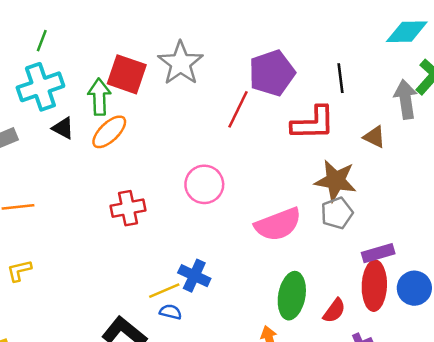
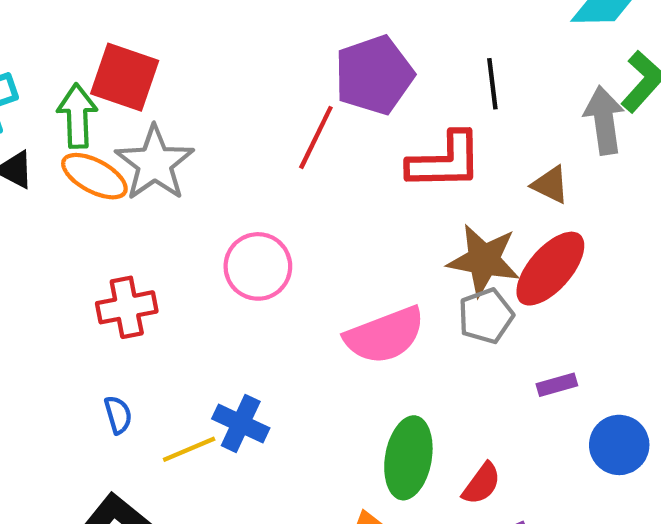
gray star: (181, 63) -> (155, 163), moved
orange ellipse: (109, 132) -> (94, 176), turned 72
purple rectangle: (378, 253) -> (557, 385), size x0.7
red ellipse: (374, 286) -> (550, 269), moved, turned 39
blue semicircle: (171, 312) -> (118, 415), moved, turned 60

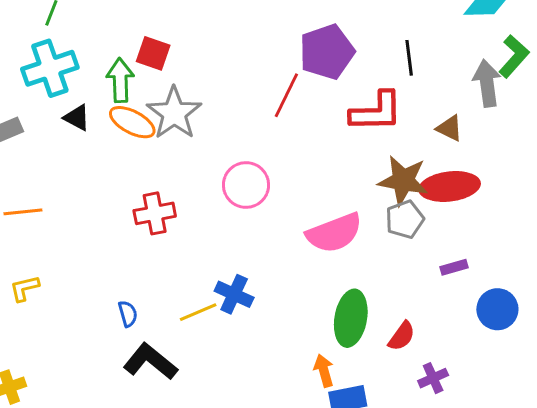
red square: (125, 77) -> (153, 53), size x0.7
red ellipse: (550, 269) -> (450, 186), turned 42
blue semicircle: (118, 415) -> (128, 314), moved

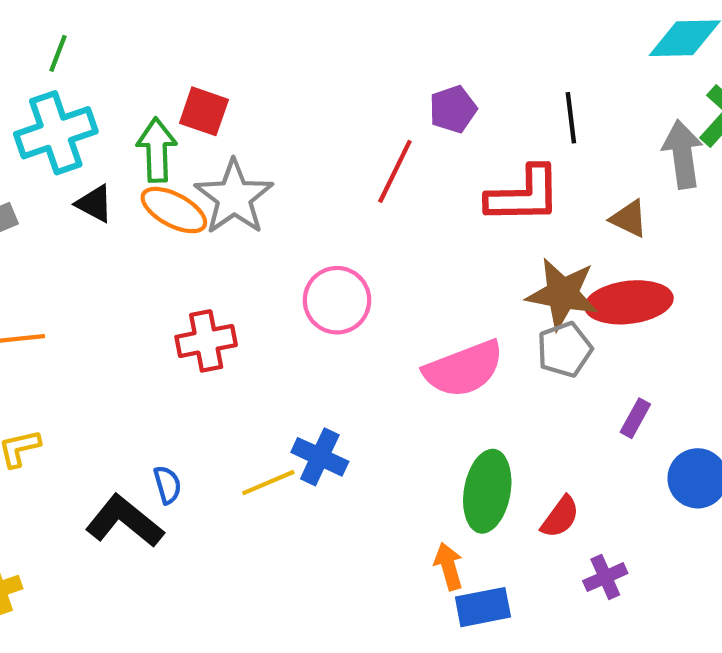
purple pentagon: (327, 52) -> (453, 109), size x0.6
purple rectangle: (454, 267) -> (635, 418), turned -45
black L-shape: (150, 362) -> (125, 521), moved

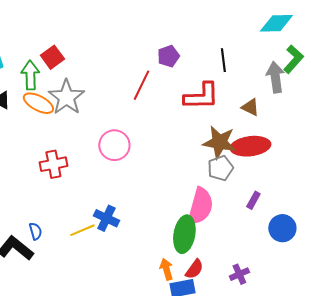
red square: (204, 111) -> (52, 57), turned 35
pink semicircle: (464, 369) -> (200, 206), moved, turned -54
red semicircle: (560, 517) -> (194, 269), moved

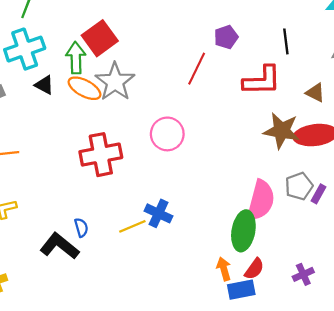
red square: (52, 57) -> (100, 38), size x1.4
red cross: (53, 164) -> (101, 155), size x1.4
gray pentagon: (220, 168) -> (299, 186), moved

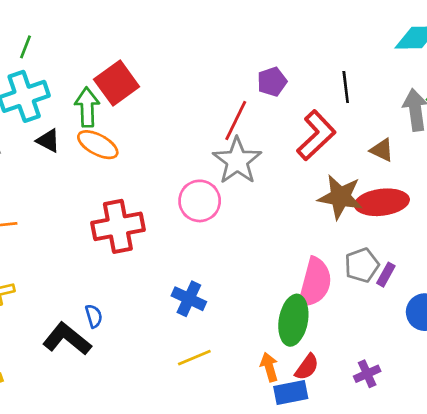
red L-shape: (262, 81) -> (316, 135), turned -42
gray star: (115, 82) -> (237, 161), moved
yellow line: (132, 226) -> (194, 358), moved

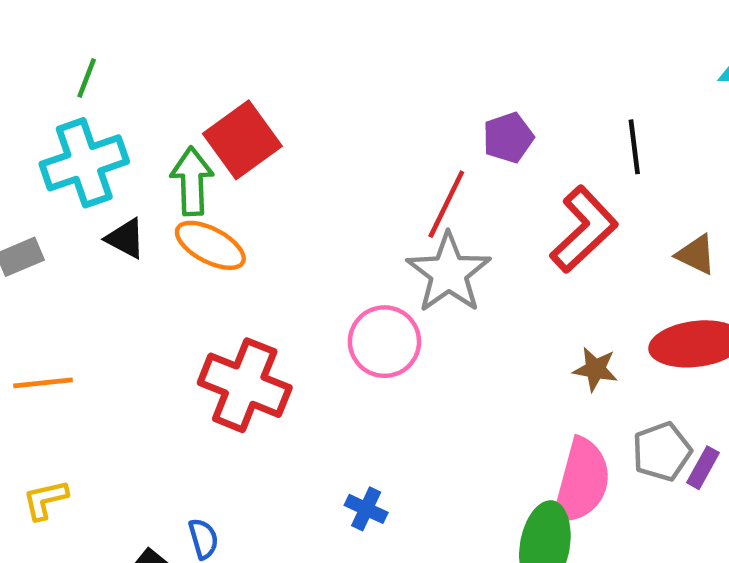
brown star: (340, 197) -> (595, 369), moved, size x0.6
red cross: (118, 226) -> (245, 385), turned 33
blue cross: (189, 299) -> (366, 509), size x0.7

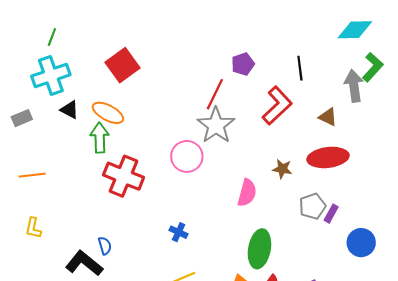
green arrow: (192, 181) -> (100, 138), moved
pink semicircle: (582, 481) -> (247, 193), moved, size x0.7
yellow L-shape: (45, 500) -> (33, 228), turned -65

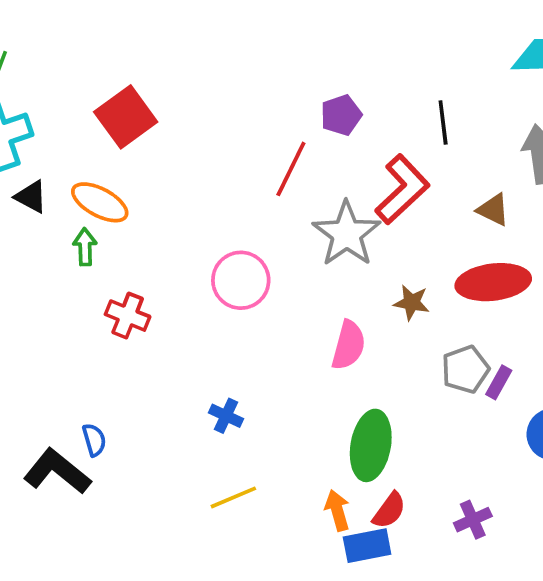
gray star: (216, 125) -> (347, 234), moved
green arrow: (100, 138) -> (85, 247), size x0.7
red cross: (124, 176) -> (128, 316), size x0.6

